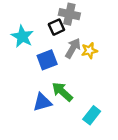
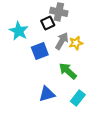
green arrow: (62, 92) -> (68, 71), moved
blue triangle: (42, 102) -> (47, 94), moved

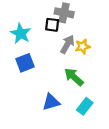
black square: (48, 23) -> (52, 25), turned 32
blue square: (40, 51) -> (25, 63), moved

